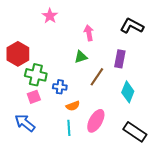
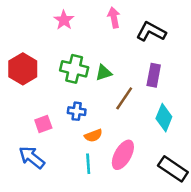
black L-shape: (132, 26) -> (151, 32), moved
pink arrow: (89, 33) -> (114, 18), moved
green cross: (36, 75) -> (74, 69), moved

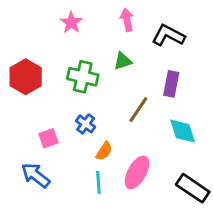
green triangle: (104, 73) -> (123, 61), moved
blue cross: (77, 111) -> (86, 124), turned 30
cyan diamond: (164, 118) -> (183, 131), turned -40
orange semicircle: (93, 136) -> (104, 151), turned -36

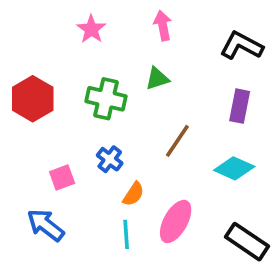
black L-shape: (168, 35) -> (242, 46), moved
purple rectangle: (171, 84) -> (240, 106), moved
cyan diamond: (183, 131) -> (234, 168), turned -48

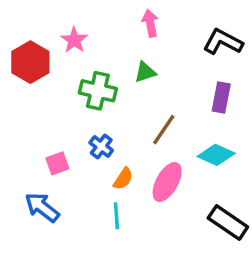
pink star: (91, 29) -> (74, 40), moved
red hexagon: (33, 99) -> (30, 62), moved
pink ellipse: (176, 221) -> (167, 182), moved

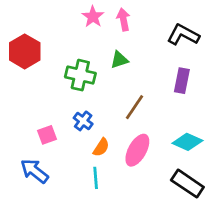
pink star: (74, 40) -> (93, 17), moved
cyan diamond: (216, 155) -> (187, 142), moved

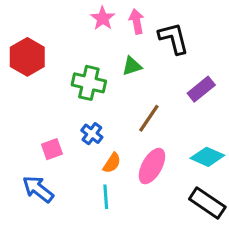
black L-shape: (183, 35) -> (174, 38), moved, turned 48
purple rectangle: (182, 81) -> (201, 89), turned 40

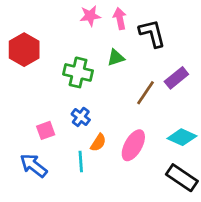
pink star: (103, 18) -> (90, 16), turned 30
brown line: (149, 118) -> (145, 93), moved
cyan line: (106, 197) -> (81, 161), moved

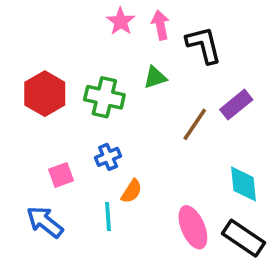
pink star: (90, 16) -> (121, 21), turned -30
red hexagon: (24, 50) -> (45, 94), moved
blue cross: (81, 117) -> (108, 157), turned 30
cyan diamond: (182, 137) -> (243, 184), turned 60
pink ellipse: (133, 145) -> (193, 227), moved, turned -52

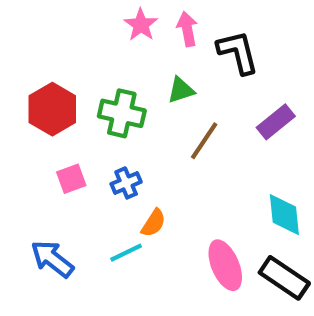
brown line: (195, 124) -> (204, 141), moved
pink square: (61, 175) -> (71, 179), moved
cyan line: (108, 216) -> (126, 253), turned 68

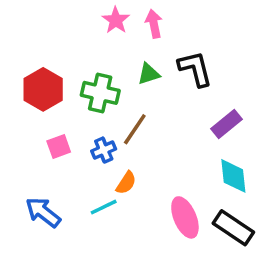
black L-shape: (238, 52) -> (195, 69), moved
purple rectangle: (276, 122) -> (226, 124), moved
brown line: (204, 141) -> (135, 129), moved

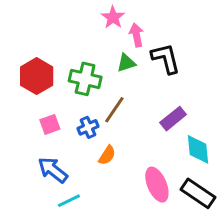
pink star: (116, 20) -> (113, 17), moved
pink arrow: (154, 24) -> (136, 35), moved
purple rectangle: (226, 124) -> (173, 119), moved
cyan line: (104, 207) -> (69, 201), moved
blue arrow: (43, 212) -> (53, 170), moved

